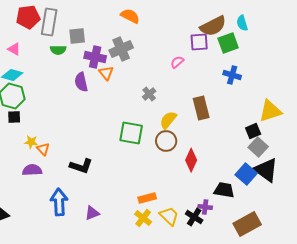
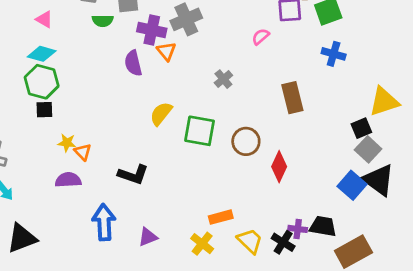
yellow semicircle: (168, 120) -> (161, 114), moved
black trapezoid: (224, 190) -> (323, 226), moved
yellow cross: (143, 218) -> (202, 244), moved

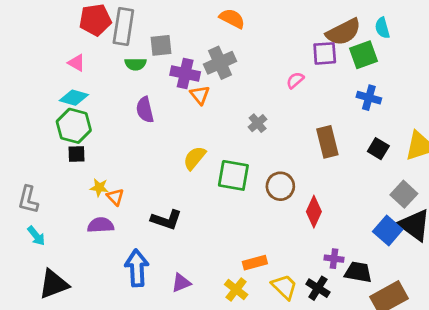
purple semicircle: (133, 63) -> (145, 110), moved
black square: (361, 128) -> (378, 149), moved, turned -36
purple cross: (298, 229) -> (334, 259), moved

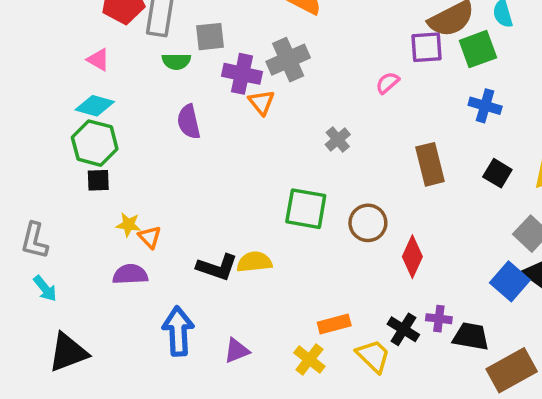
yellow semicircle: (195, 158) -> (254, 262), moved, turned 45
black cross: (318, 288) -> (403, 329), moved

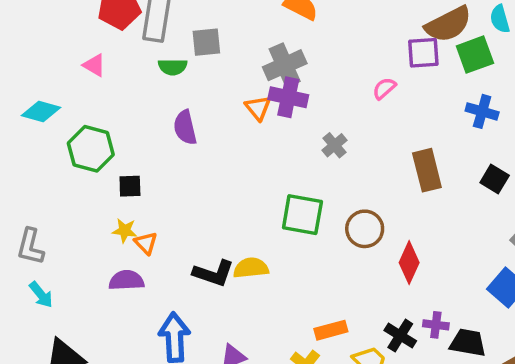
purple cross: (242, 74) -> (288, 97), moved
cyan diamond: (95, 106) -> (41, 111), moved
black square: (98, 180) -> (130, 186), moved

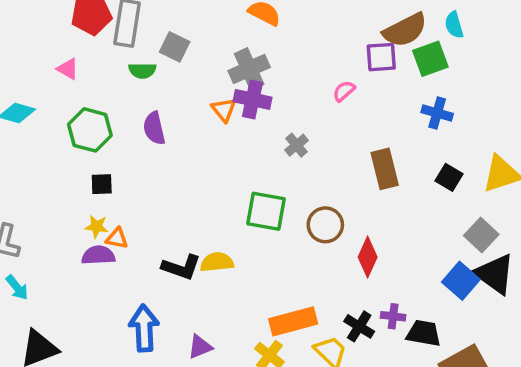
gray square: (206, 42) -> (175, 47), turned 32
green hexagon: (91, 149) -> (90, 130), moved
orange triangle: (146, 243) -> (117, 238), turned -35
purple semicircle: (126, 280) -> (98, 255), moved
orange rectangle: (331, 330) -> (293, 321), size x1.5

